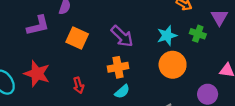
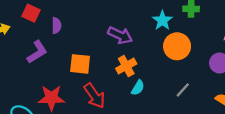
orange square: (77, 38) -> (80, 64), moved
red arrow: (78, 85) -> (95, 96), size x1.6

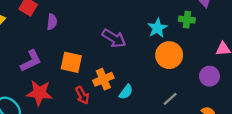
purple L-shape: (37, 52) -> (31, 61), moved
orange cross: (126, 66) -> (103, 79), moved
red arrow: (95, 96) -> (82, 95), size x0.7

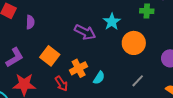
cyan star: (157, 28) -> (112, 22), moved
orange square: (71, 62) -> (50, 56), turned 30

